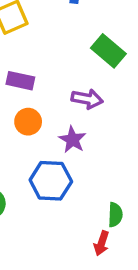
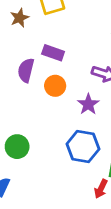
blue hexagon: (51, 181) -> (83, 147), moved

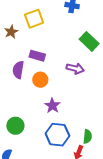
purple star: (88, 104) -> (52, 106), moved
blue hexagon: (83, 147) -> (57, 135), moved

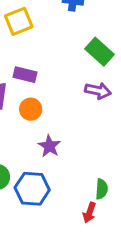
purple arrow: (75, 69) -> (98, 91), moved
blue hexagon: (57, 135) -> (32, 189), moved

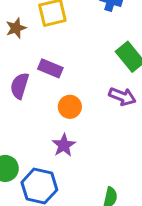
orange circle: (31, 109) -> (70, 107), moved

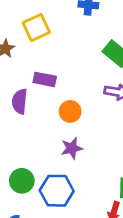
purple star: (64, 145) -> (72, 148), turned 30

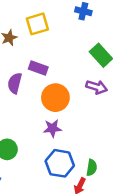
orange circle: (70, 111) -> (55, 98), size x1.5
blue hexagon: (57, 191) -> (60, 163), moved

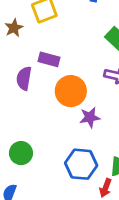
purple star: (52, 128) -> (90, 117), moved

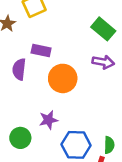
purple star: (90, 117) -> (48, 120), moved

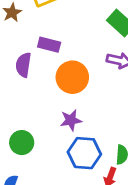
purple star: (48, 120) -> (71, 120), moved

